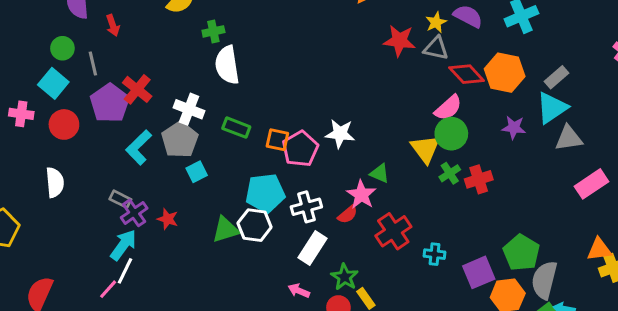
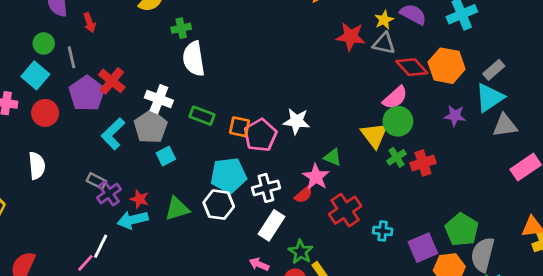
green triangle: (226, 230) -> (177, 209), moved
cyan arrow: (123, 245) -> (133, 220), moved, turned -140

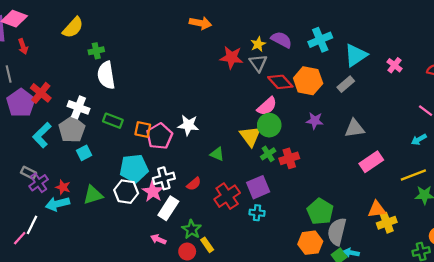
gray triangle: (384, 43) -> (258, 63), turned 42
cyan triangle: (490, 98) -> (356, 55), moved
pink star: (316, 177) -> (153, 192), moved
purple square: (423, 248) -> (258, 187), moved

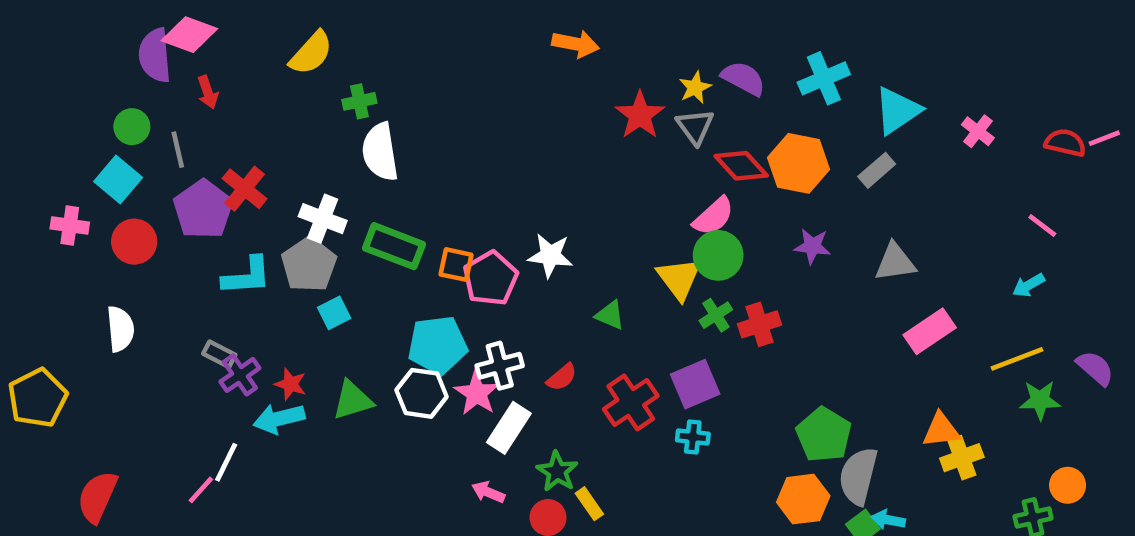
red star: (232, 57) -> (640, 115), turned 30
green rectangle: (113, 121) -> (394, 246), size x1.4
cyan L-shape: (42, 135) -> (247, 276), turned -140

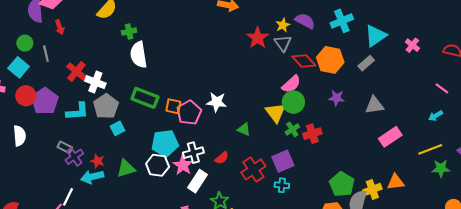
purple pentagon: (203, 209) -> (45, 101), moved
white cross: (323, 219) -> (95, 82), moved
yellow cross: (962, 458) -> (372, 189), moved

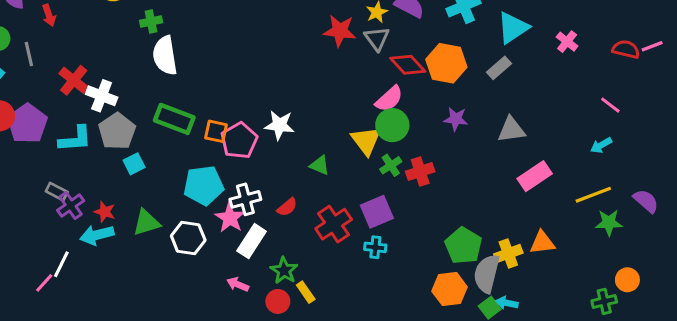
red star: (258, 38) -> (340, 31), turned -30
white hexagon: (158, 165) -> (188, 238), moved

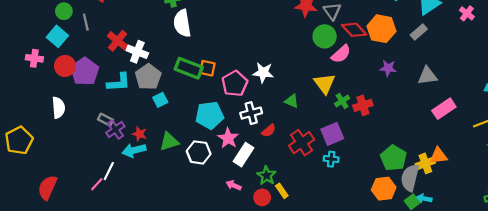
green circle: (392, 125) -> (325, 36), moved
orange square: (216, 131) -> (207, 68), moved
white cross: (245, 199) -> (251, 113), moved
orange triangle: (542, 243) -> (438, 156), moved

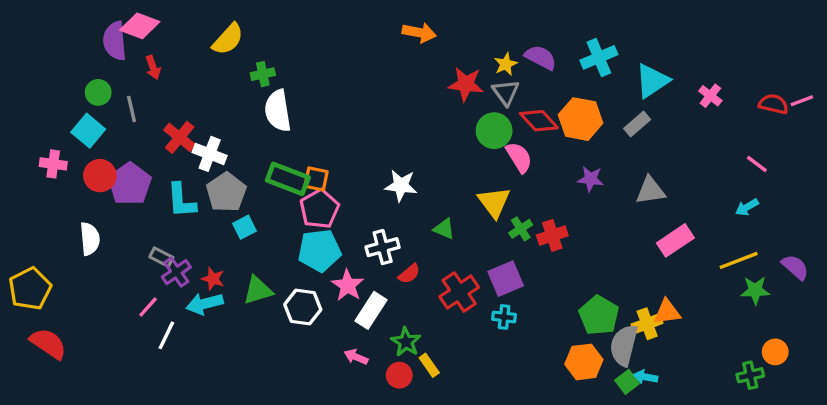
pink semicircle: (341, 54) -> (519, 157), turned -80
cyan L-shape: (119, 82) -> (181, 201), turned 90
pink pentagon: (235, 83) -> (319, 209), moved
pink line: (97, 184) -> (148, 307), moved
red semicircle: (47, 188) -> (48, 344), moved, turned 100

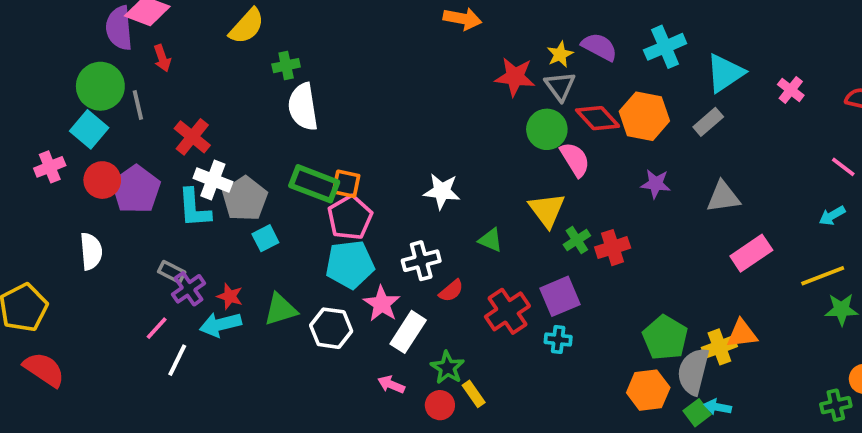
green circle: (98, 92) -> (100, 86), size x1.6
white cross: (210, 154) -> (213, 180), moved
pink cross: (53, 164) -> (50, 167), turned -30

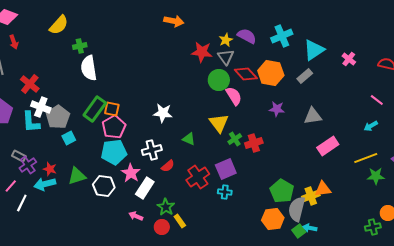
green rectangle: (314, 184) -> (95, 109), turned -75

